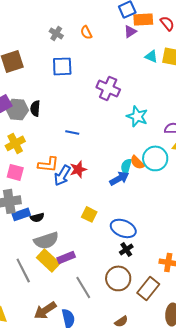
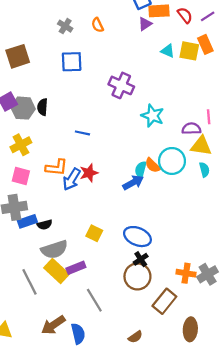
yellow square: (89, 214) -> (94, 233), moved
brown circle: (118, 278) -> (137, 276), moved

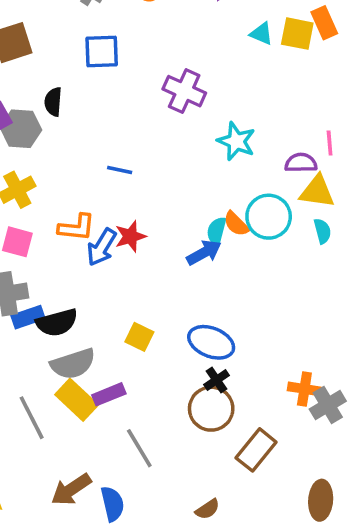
black semicircle: (42, 107) -> (53, 102), moved
black semicircle: (45, 225) -> (57, 323), size x1.6
orange cross: (186, 273) -> (304, 389), moved
brown ellipse: (190, 329) -> (321, 500), moved

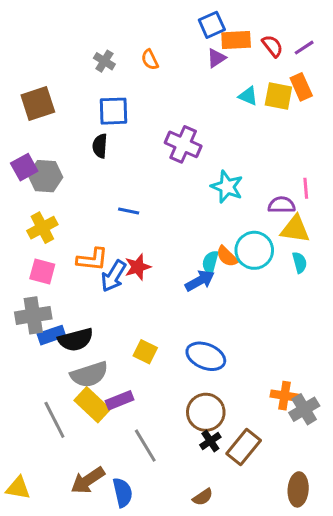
black semicircle: (53, 102) -> (100, 146), moved
black cross: (217, 380) -> (210, 441), moved

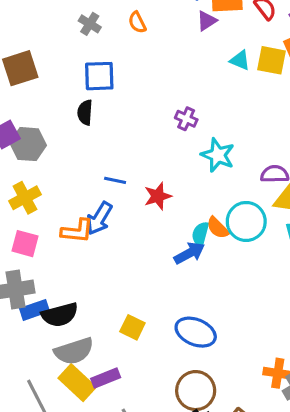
purple cross: (183, 144) -> (186, 119), moved, size x0.6
red star: (138, 267) -> (158, 196), moved
blue arrow: (113, 276) -> (99, 218), moved

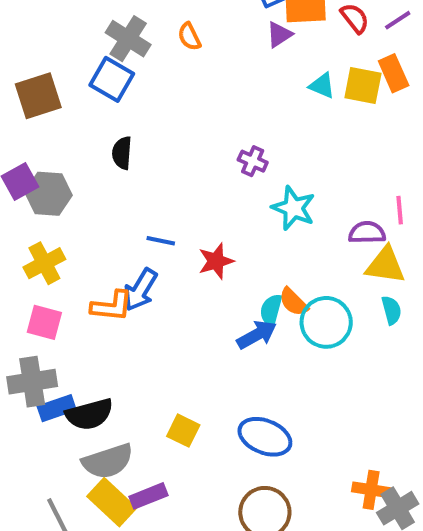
gray cross: (90, 24) -> (128, 39), size x1.5
blue square: (99, 76) -> (112, 79), moved, turned 32
cyan circle: (246, 221) -> (326, 322), moved

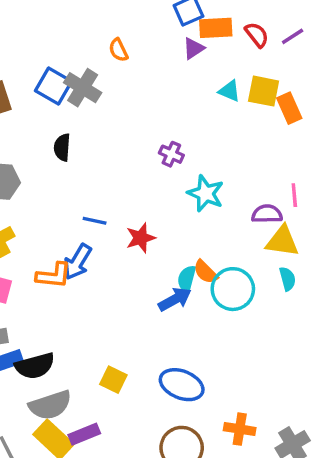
gray cross: (128, 39) -> (83, 88), moved
orange rectangle: (394, 73) -> (289, 108), moved
orange cross: (371, 490) -> (240, 429), moved

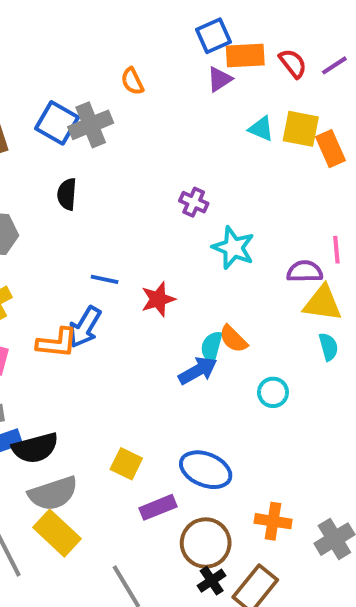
gray cross: (83, 88) -> (91, 125), turned 36
cyan circle: (233, 289) -> (273, 392), moved, size x0.6
purple rectangle: (84, 434) -> (158, 507), moved

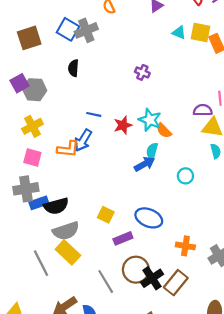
cyan star: (233, 248) -> (150, 120), moved
orange semicircle: (233, 339) -> (164, 131), moved
brown circle: (206, 543) -> (136, 270), moved
black cross: (212, 581) -> (152, 278), size x1.5

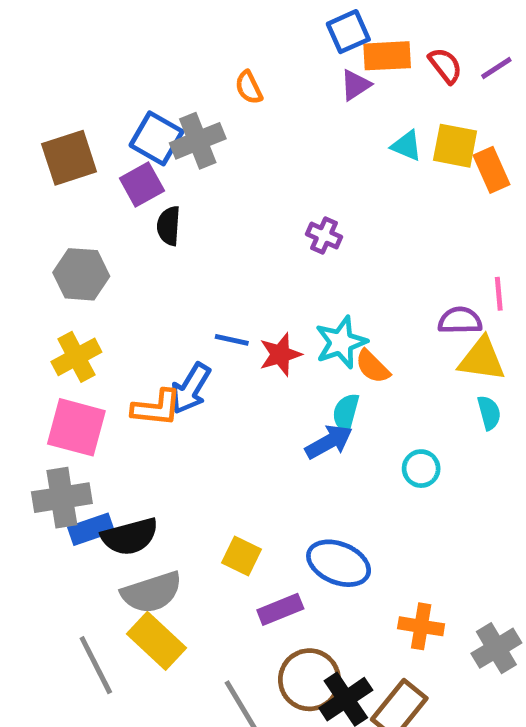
purple square: (19, 83) -> (142, 185), moved
blue line: (94, 114) -> (232, 340), moved
cyan star: (150, 120) -> (341, 342), turned 30
pink square: (32, 158) -> (76, 427), size x1.4

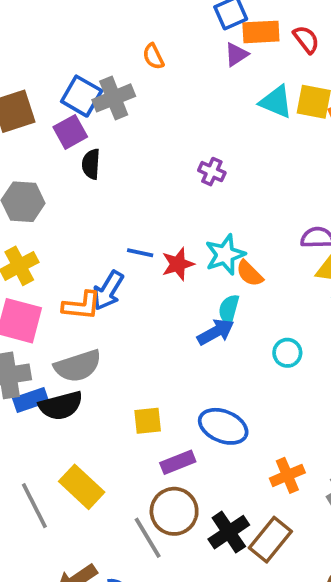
cyan triangle: (407, 146) -> (276, 102), size x1.4
yellow square: (241, 556) -> (148, 421), turned -32
gray semicircle: (152, 592) -> (78, 366), moved
orange cross: (421, 626) -> (287, 475), turned -32
brown circle: (309, 680) -> (174, 511), moved

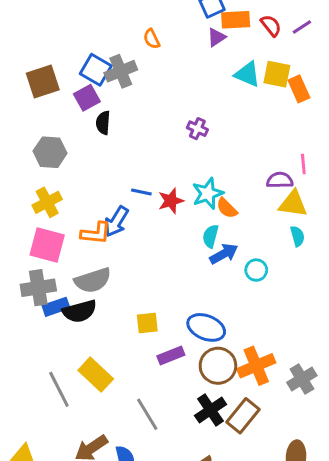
blue arrow: (216, 332) -> (224, 254), moved
orange cross: (287, 475) -> (256, 366), size x1.4
brown circle: (174, 511) -> (218, 366), moved

